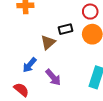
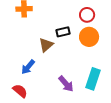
purple arrow: (53, 77) -> (66, 84), moved

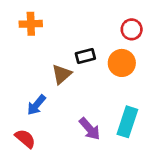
red circle: (87, 15) -> (132, 29), moved

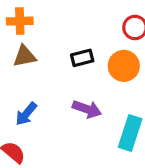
brown triangle: (62, 74) -> (25, 56), moved, turned 30
purple arrow: (90, 129) -> (87, 109), moved, turned -30

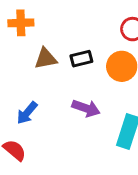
brown triangle: (25, 56) -> (46, 59), moved

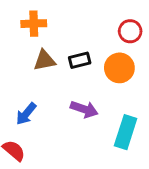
orange cross: (21, 23) -> (34, 24), moved

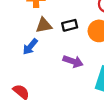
blue arrow: (26, 114) -> (30, 47), moved

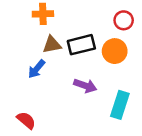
black rectangle: (70, 25) -> (81, 45), size x1.5

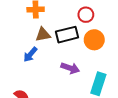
red circle: (124, 20) -> (86, 15), moved

